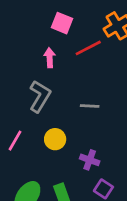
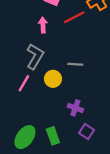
yellow circle: (55, 139) -> (53, 79), moved
pink line: (15, 141) -> (24, 83), moved

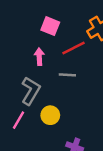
gray line: (75, 64) -> (67, 75), moved

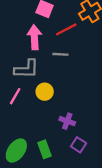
pink arrow: (39, 57) -> (34, 37), size x1.5
gray L-shape: (31, 91) -> (26, 69), turned 60

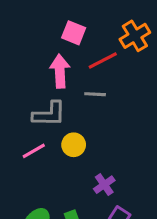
pink line: (15, 96) -> (34, 151), turned 30
purple cross: (67, 121) -> (104, 185), turned 35

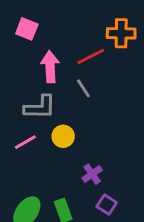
pink square: (74, 33) -> (27, 29), moved
orange cross: (135, 36) -> (121, 33), turned 32
gray line: (95, 94) -> (83, 88), turned 54

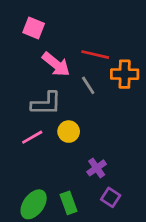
orange cross: (121, 33) -> (125, 74), moved
red line: (91, 56) -> (95, 55), turned 40
pink arrow: (50, 67) -> (56, 64), turned 132

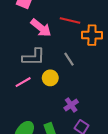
gray line: (88, 85) -> (69, 59), moved

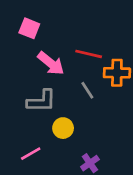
gray line: (69, 59) -> (87, 90), moved
pink line: (23, 82) -> (31, 154), moved

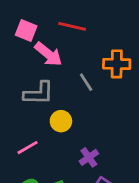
pink square: (29, 28) -> (26, 31), moved
red line: (89, 54) -> (72, 26), moved

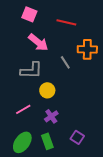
red line: (72, 26) -> (66, 22), moved
pink square: (26, 31) -> (29, 14), moved
purple cross: (89, 157) -> (51, 116), moved

